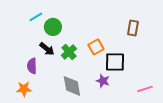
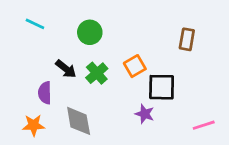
cyan line: (36, 17) -> (35, 24), moved, turned 56
green circle: (53, 27) -> (90, 32), moved
gray diamond: (72, 86) -> (79, 121), moved

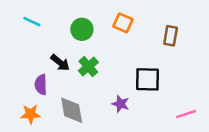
orange square: (135, 66) -> (123, 23), moved, turned -36
purple star: (145, 114) -> (120, 104), moved

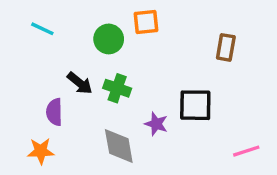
orange square: (123, 23) -> (146, 22), moved, turned -30
green cross: (88, 67) -> (117, 88), turned -30
purple star: (120, 104) -> (156, 124), moved
gray diamond: (72, 110) -> (119, 146), moved

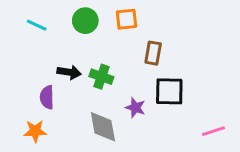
green circle: (109, 39) -> (85, 21), moved
brown rectangle: (226, 47) -> (153, 53), moved
black arrow: (80, 83) -> (69, 72), turned -30

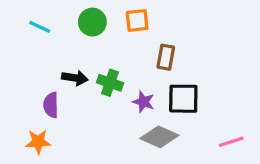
purple star: (135, 108) -> (143, 102), moved
gray diamond: (103, 127) -> (159, 137), moved, turned -56

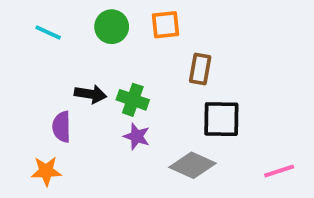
purple star: (143, 102) -> (137, 136), moved

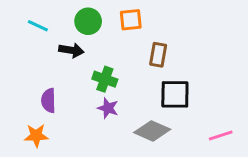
black arrow: (90, 94) -> (71, 50), moved

